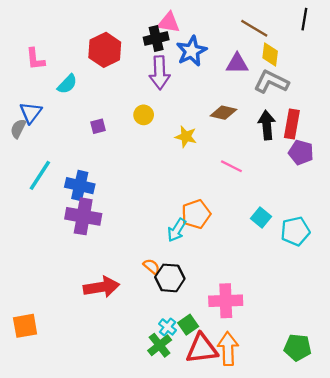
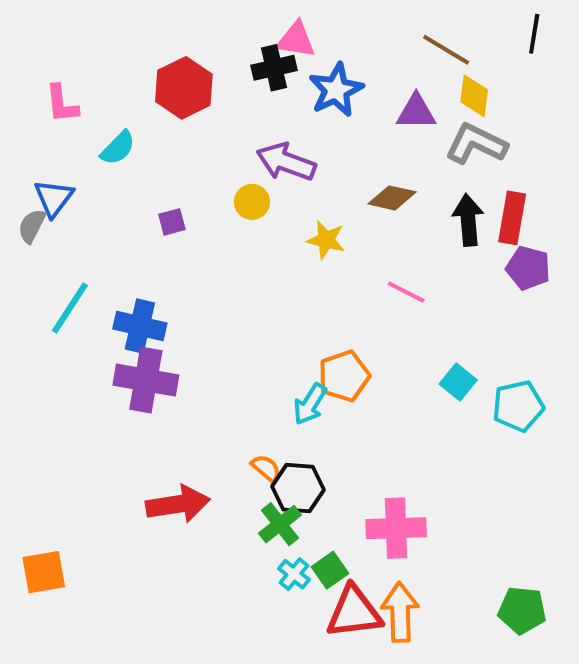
purple arrow: (160, 73) -> (286, 162), moved, turned 112
green cross: (160, 345) -> (280, 524), moved

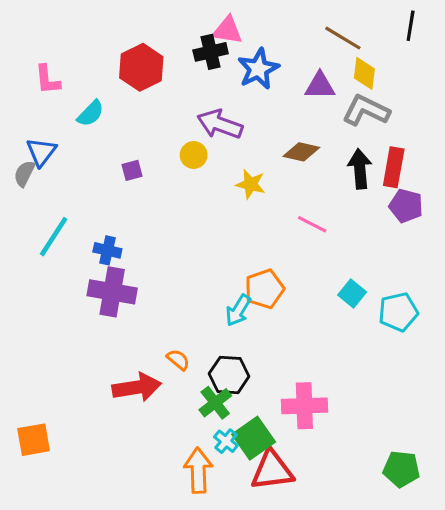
blue cross: (140, 326) -> (107, 250), size x0.7
orange semicircle: (266, 468) -> (178, 360), moved
green square: (330, 570) -> (254, 438), size x1.5
orange arrow: (400, 612) -> (198, 470), moved

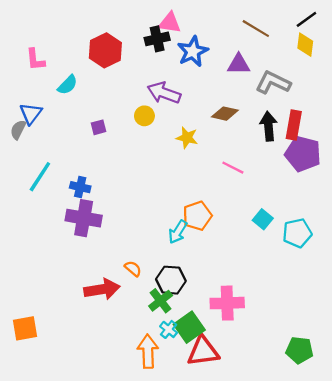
black line: (411, 26) -> (306, 19), turned 45
yellow diamond: (364, 73) -> (305, 45), moved
purple pentagon: (406, 206) -> (303, 154), size x1.4

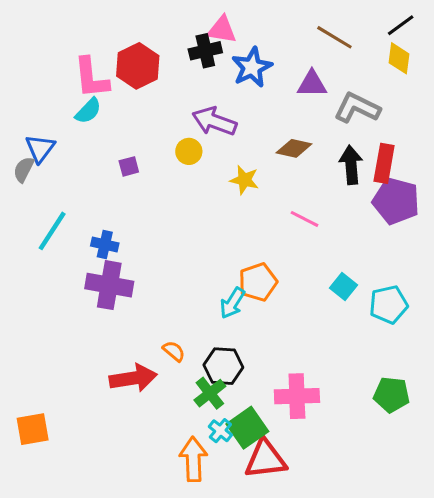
pink L-shape: (35, 60) -> (91, 78), moved, size x1.4
green pentagon: (300, 350) -> (392, 395), moved

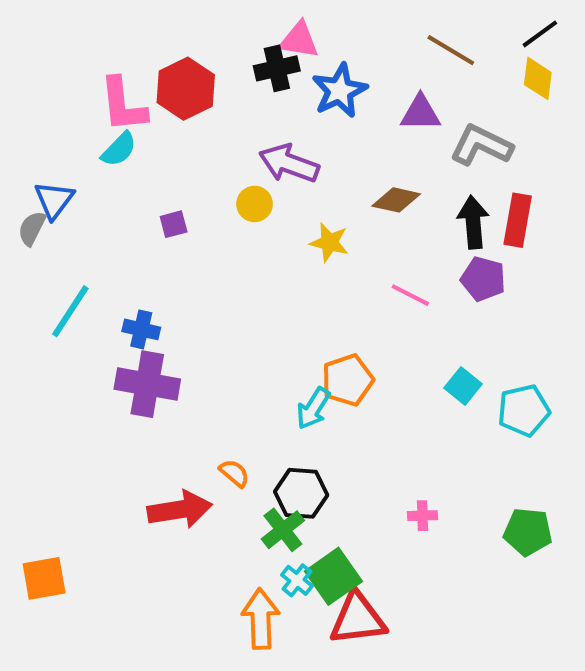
purple pentagon: (396, 201) -> (483, 279), moved, size x0.7
pink cross: (297, 396) -> (423, 516), moved, size x0.5

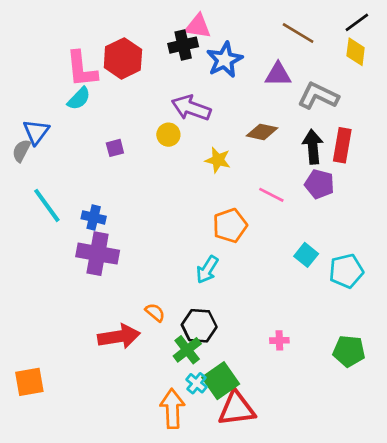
cyan line: (70, 311) -> (47, 205), turned -69
orange pentagon: (348, 380) -> (230, 226), moved

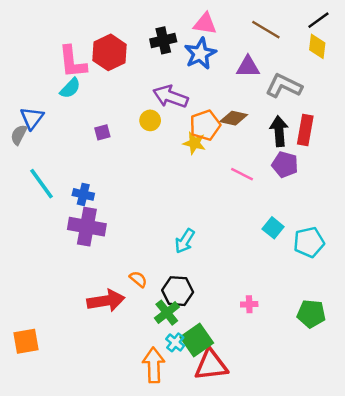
pink triangle: (198, 26) -> (205, 24), moved
orange pentagon: (230, 226) -> (205, 125), moved

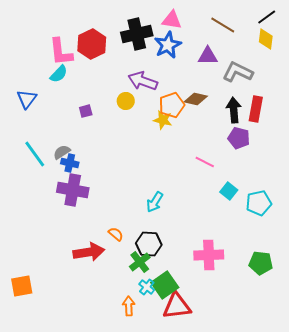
black cross: (163, 40) -> (137, 34), size x1.4
gray semicircle: (19, 135) -> (62, 152), moved, turned 30
pink line: (242, 174) -> (205, 162), moved
pink cross: (249, 304) -> (209, 255), size x2.0
orange arrow: (154, 365) -> (129, 306), size x0.7

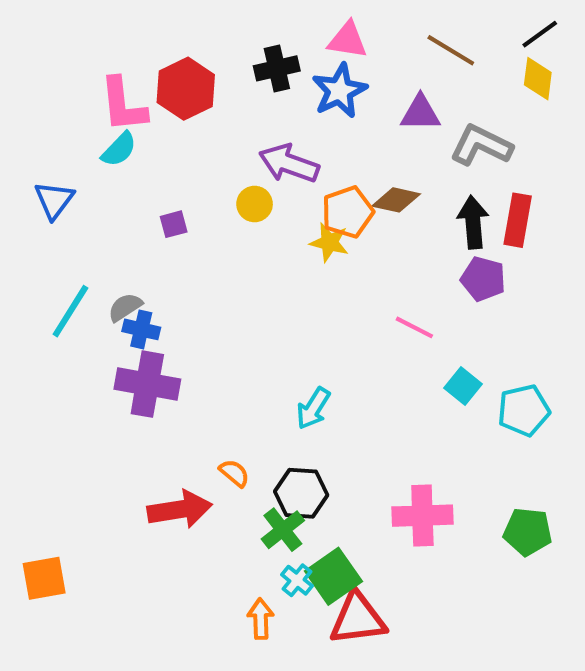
black cross: (137, 34) -> (277, 68), size x0.7
cyan line: (35, 154) -> (70, 311), turned 68

